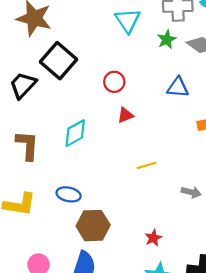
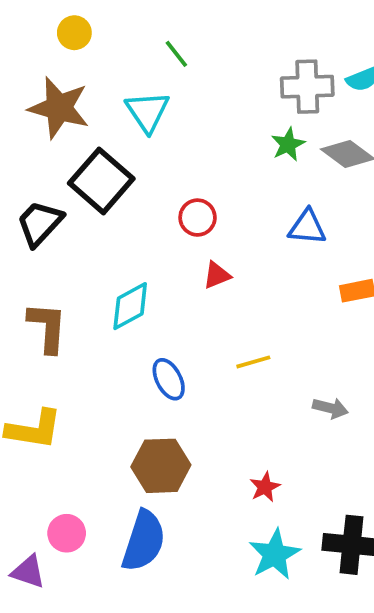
cyan triangle: (128, 21) -> (147, 112), moved
blue ellipse: (69, 194) -> (169, 379), moved, turned 50

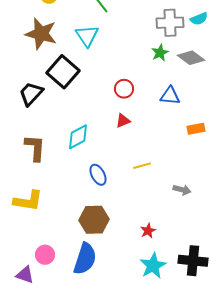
red circle: (198, 218) -> (124, 89), moved

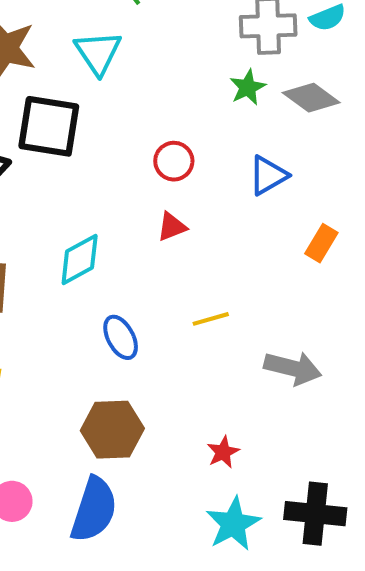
black square: (63, 72) -> (49, 126), turned -32
blue triangle: (170, 96) -> (268, 175), turned -35
orange rectangle: (196, 129) -> (321, 243), turned -48
gray arrow: (182, 190) -> (293, 368), size x1.5

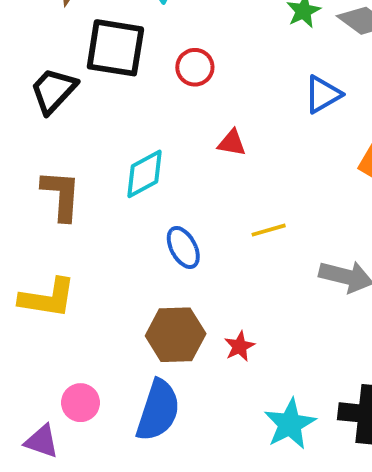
red circle: (174, 161) -> (195, 67), moved
red triangle: (172, 227) -> (232, 143), turned 32
red star: (223, 452) -> (239, 346), moved

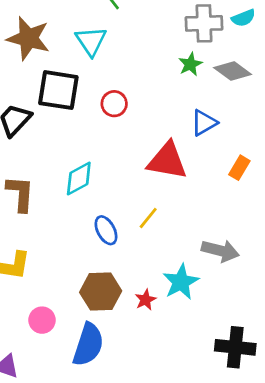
red triangle: (232, 143) -> (167, 161), moved, size x2.0
yellow line: (269, 230) -> (148, 218), moved, turned -35
pink circle: (81, 403) -> (42, 320), moved
cyan star: (290, 424) -> (181, 282), moved

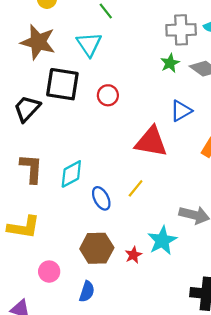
cyan diamond: (79, 179) -> (71, 174), moved
blue semicircle: (88, 345) -> (87, 291), size x0.6

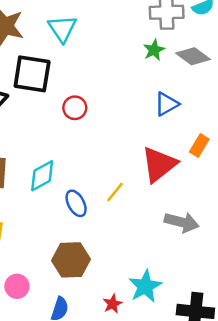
red circle: (108, 95) -> (75, 108), moved
red triangle: (151, 142) -> (159, 164), moved, turned -48
cyan star: (162, 240) -> (145, 286), moved
red star: (133, 255) -> (113, 304), moved

